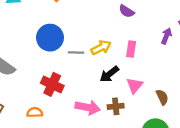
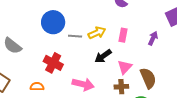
purple arrow: (166, 36) -> (153, 38), moved
brown semicircle: (162, 97) -> (148, 78), size x1.5
brown cross: (116, 106) -> (121, 87), moved

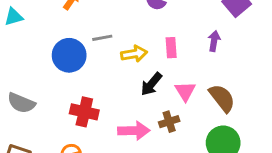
yellow arrow: (97, 33) -> (134, 54), turned 30
gray line: (75, 36) -> (102, 38), moved
brown cross: (121, 87) -> (169, 122), moved

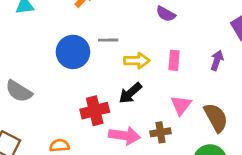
black arrow: (151, 84) -> (130, 93), moved
red cross: (84, 112) -> (95, 111), moved, turned -36

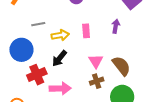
blue circle: (73, 52) -> (21, 50), moved
brown cross: (160, 132) -> (97, 81), moved

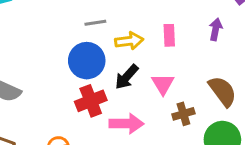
blue circle: (21, 50) -> (87, 61), moved
pink triangle: (96, 61) -> (163, 84), moved

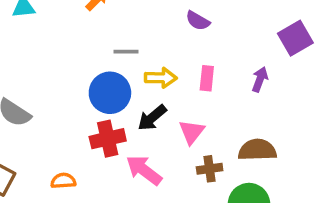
brown semicircle: (223, 91) -> (257, 150), turned -64
pink arrow: (126, 124) -> (144, 170), turned -152

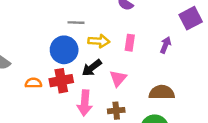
brown cross: (210, 169) -> (116, 111), moved
pink arrow: (144, 170) -> (85, 103), turned -125
orange semicircle: (63, 181) -> (33, 83), moved

